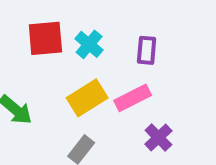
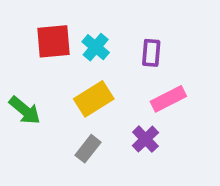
pink rectangle: (133, 98) -> (168, 99), moved
purple cross: (158, 138) -> (145, 139), moved

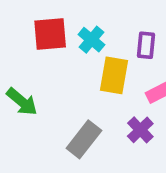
yellow rectangle: (94, 99) -> (114, 75), moved, turned -48
gray rectangle: (88, 149) -> (84, 139), size x1.4

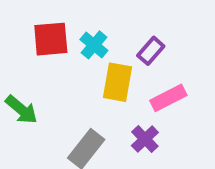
purple rectangle: (146, 45) -> (151, 51), turned 36

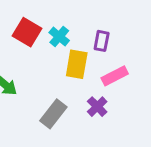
red square: (51, 39) -> (27, 32), turned 36
purple rectangle: (151, 51) -> (102, 41), turned -30

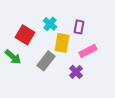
red square: (27, 32) -> (25, 35), moved
gray rectangle: (53, 114) -> (46, 61), moved

